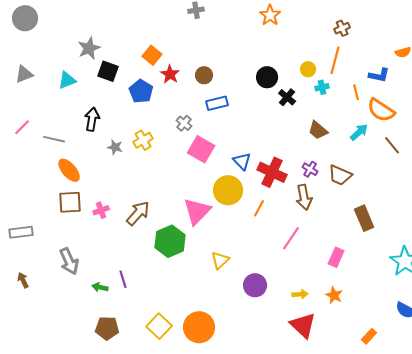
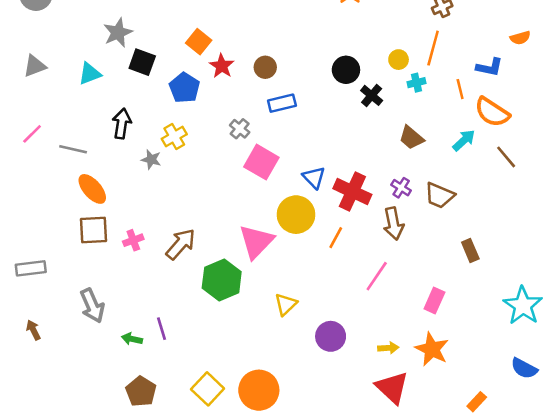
yellow cross: (143, 140) -> (174, 136), moved
brown rectangle: (364, 218) -> (470, 250), size x0.7
orange star: (334, 295) -> (432, 349), size x1.5
brown pentagon: (107, 328) -> (141, 391), turned 30

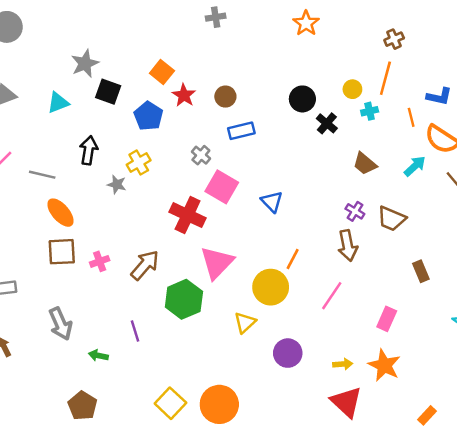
red cross: (352, 192) -> (188, 215), moved
yellow circle: (296, 215) -> (271, 287), moved
purple line: (161, 329) -> (135, 331), moved
brown pentagon: (141, 391) -> (82, 406), moved

